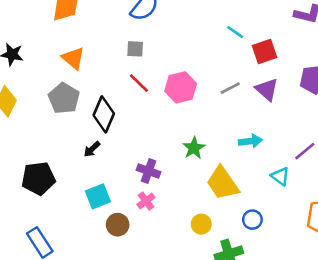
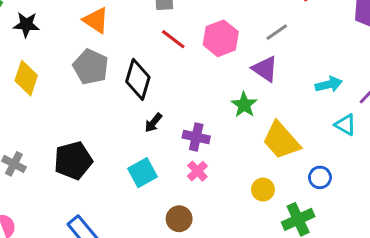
purple triangle: (267, 90) -> (265, 69), moved
cyan arrow: (250, 141) -> (329, 84), moved
black arrow: (92, 149) -> (153, 123), moved
brown circle: (118, 225) -> (179, 219), moved

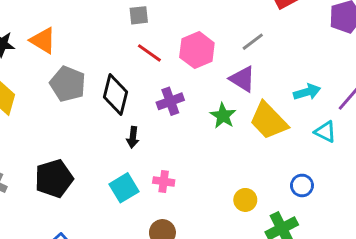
orange triangle: (96, 20) -> (43, 41), moved
black arrow: (153, 123) -> (133, 137), turned -30
purple cross: (196, 137) -> (170, 101), moved, turned -30
yellow trapezoid: (281, 140) -> (269, 121), moved
pink cross: (197, 171) -> (164, 181), moved, turned -36

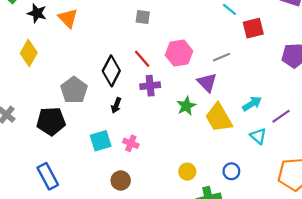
red line: (149, 53) -> (142, 59), moved
gray pentagon: (68, 84) -> (74, 90), moved
cyan arrow: (307, 92) -> (252, 104), turned -30

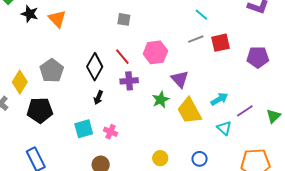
red square: (253, 28) -> (221, 43), moved
yellow diamond: (29, 53) -> (20, 82), moved
gray line: (221, 57) -> (196, 39), moved
gray pentagon: (74, 90) -> (52, 71), moved

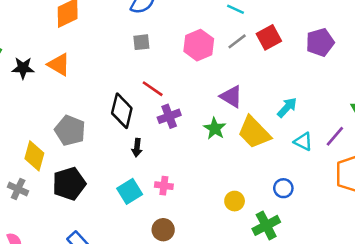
pink hexagon: (155, 52) -> (199, 45), moved
purple line: (245, 111) -> (335, 136), moved

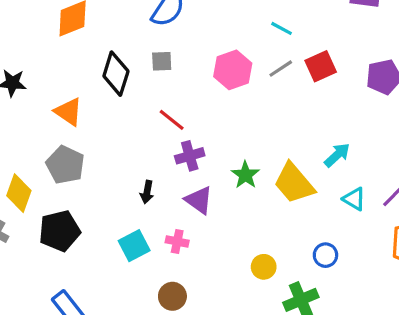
orange triangle: (59, 65) -> (68, 112), moved
purple triangle: (231, 97) -> (199, 200), moved
black diamond: (122, 111) -> (116, 74), moved

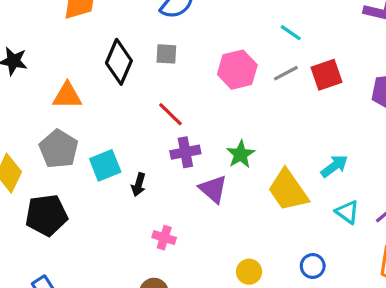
orange triangle: (68, 112) -> (67, 96), turned -40
green star: (245, 175) -> (241, 154), moved
purple triangle: (199, 200) -> (213, 189), moved
cyan square: (134, 246) -> (105, 165), moved

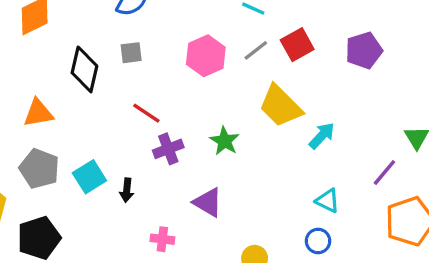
purple triangle: (213, 189) -> (208, 202), moved
yellow trapezoid: (288, 190) -> (280, 106), moved
cyan triangle: (347, 212) -> (328, 201), moved

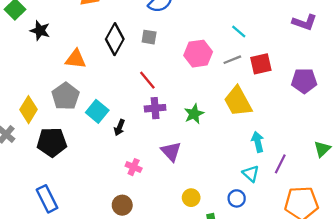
cyan arrow: (322, 136) -> (258, 142), moved, turned -72
purple line: (384, 173) -> (280, 164), moved, turned -30
cyan square: (89, 177) -> (97, 111), turned -35

